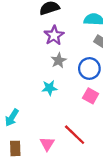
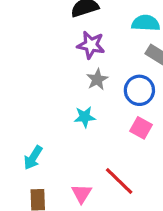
purple star: (54, 35) -> (91, 45), turned -30

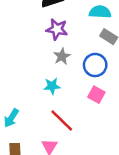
red line: (119, 181) -> (62, 121), moved

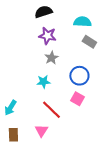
blue circle: (95, 65) -> (79, 76), moved
pink square: (96, 95) -> (77, 99), moved

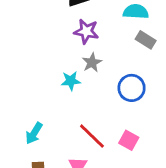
cyan star: (43, 82) -> (71, 81), moved
pink square: (77, 99) -> (129, 140), moved

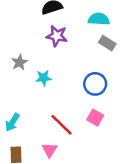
gray star: (92, 63) -> (20, 62), moved
pink square: (129, 140) -> (95, 118), moved

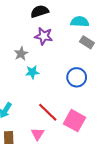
gray star: (20, 62) -> (21, 54), moved
pink square: (95, 118) -> (75, 121), moved, size x1.5

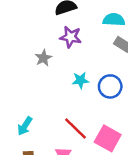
cyan star: (32, 72) -> (80, 80), moved

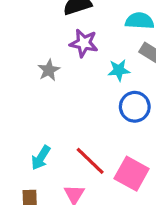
cyan star: (80, 80) -> (119, 70), moved
cyan arrow: (25, 126) -> (41, 158), moved

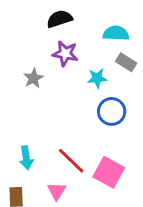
cyan arrow: (41, 158) -> (26, 158), turned -40

